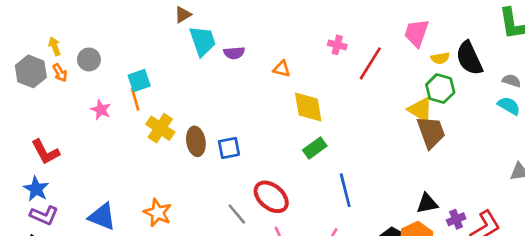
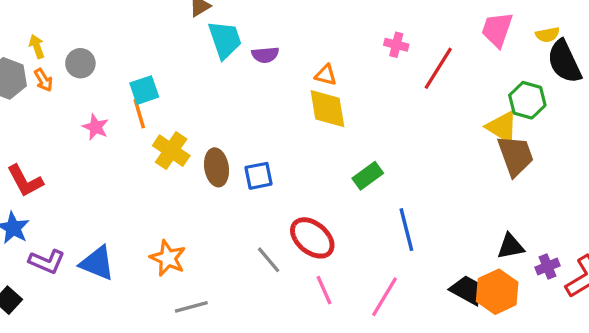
yellow semicircle: (440, 58) -> (547, 35), moved
yellow diamond: (308, 107) -> (327, 109), moved
purple L-shape: (44, 215) -> (47, 261), moved

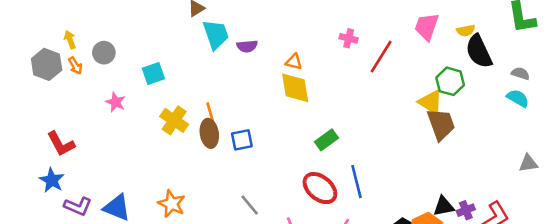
orange line: (139, 114) -> (211, 114), moved
red ellipse: (312, 238) -> (320, 188), moved
black triangle: (511, 246) -> (444, 206), moved

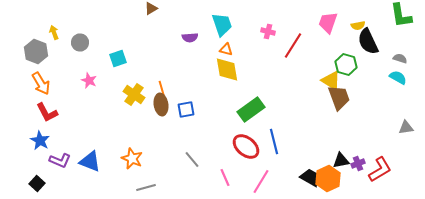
cyan trapezoid: (216, 34) -> (222, 24), moved
orange arrow: (75, 66) -> (41, 84), moved, size x1.6
green rectangle: (326, 140) -> (251, 110), size x1.5

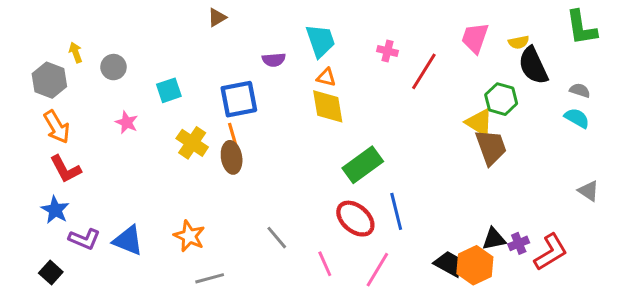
blue square: (186, 110) -> (239, 99), moved, size x1.5
gray triangle: (406, 128) -> (589, 191), turned 42

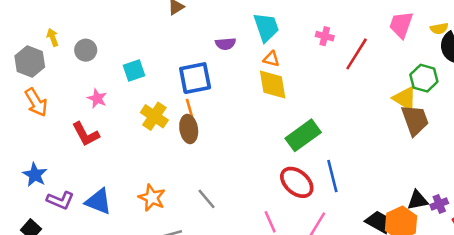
red L-shape: (65, 169) -> (86, 134), moved
gray line: (277, 238) -> (206, 199), moved

